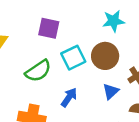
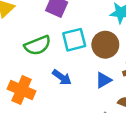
blue arrow: (69, 97) -> (62, 77), turned 78

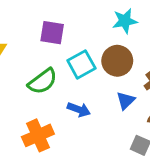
orange cross: (21, 90) -> (38, 135), turned -32

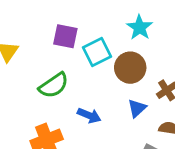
cyan star: (125, 21) -> (140, 27), turned -30
cyan square: (81, 64) -> (97, 52), moved

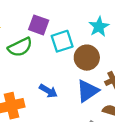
green semicircle: (54, 85) -> (20, 47), moved
blue triangle: (137, 108) -> (87, 91), size x1.5

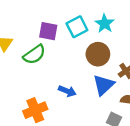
cyan square: (62, 41) -> (77, 27), moved

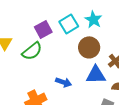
purple square: (48, 31) -> (43, 29), turned -36
blue triangle: (104, 85) -> (96, 75), turned 45

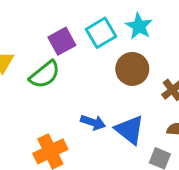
blue triangle: (96, 75) -> (130, 130), moved, turned 40

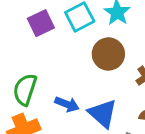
green semicircle: (45, 75) -> (25, 89), moved, turned 144

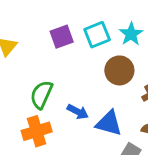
blue triangle: (103, 113) -> (109, 123), turned -32

